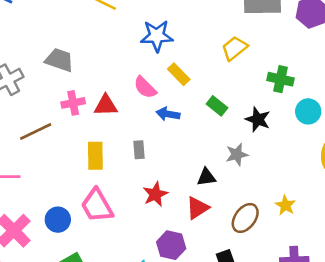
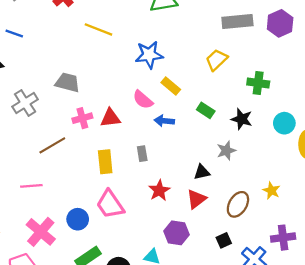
cyan circle: (308, 111) -> (284, 123), moved

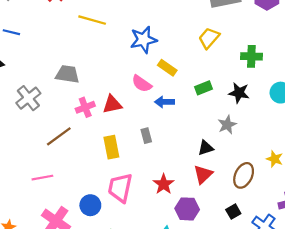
green rectangle: (206, 110) -> (203, 88), turned -49
red star: (159, 190) -> (164, 184), moved
pink trapezoid: (110, 204) -> (120, 188), turned 52

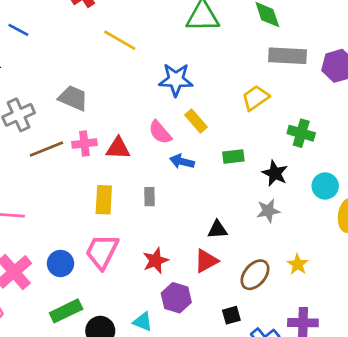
gray star: (227, 125) -> (268, 211), moved
brown line: (59, 136) -> (47, 149), moved

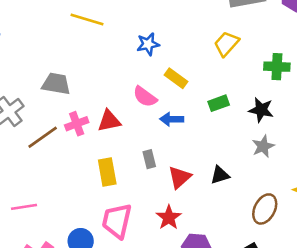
blue star: (176, 80) -> (148, 44), size x0.7
red triangle: (206, 261) -> (180, 177), moved

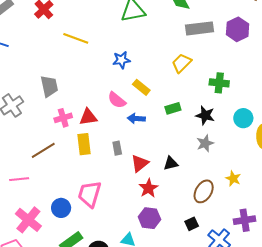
gray trapezoid: (56, 84) -> (49, 86), turned 65
brown line: (43, 137) -> (43, 150), moved
yellow rectangle: (107, 172) -> (84, 144), moved
red star: (169, 218) -> (148, 188), moved

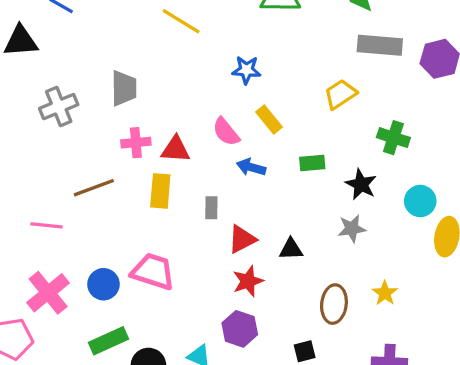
brown ellipse: (204, 191) -> (334, 304), turned -35
pink trapezoid: (90, 194) -> (153, 271), turned 80

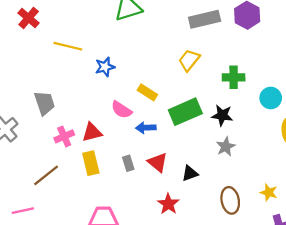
blue star: (246, 70) -> (105, 67), moved
green rectangle: (312, 163) -> (185, 112), size x1.8
cyan circle: (420, 201) -> (271, 98), moved
red triangle: (242, 239) -> (158, 162), moved, turned -35
yellow star: (385, 293) -> (269, 192), moved

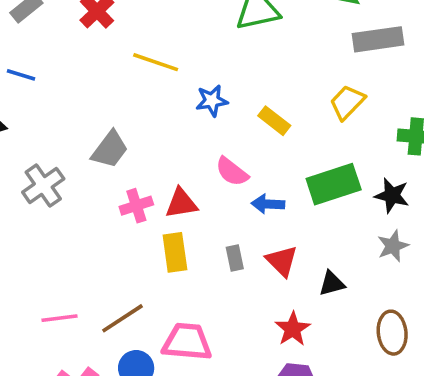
yellow rectangle: (147, 92) -> (274, 121), moved
gray trapezoid: (44, 103) -> (110, 149), turned 50
brown line: (46, 175) -> (123, 318), moved

